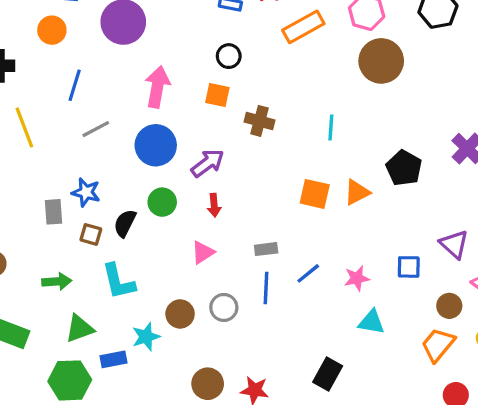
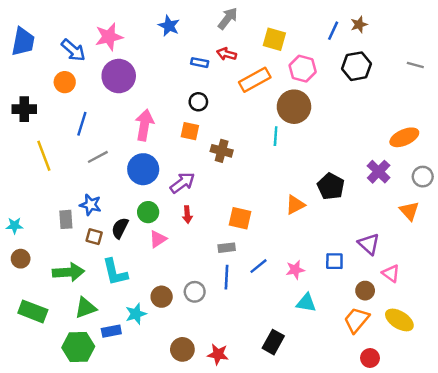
brown circle: (381, 61) -> (294, 107), moved
cyan line: (331, 127) -> (276, 136), moved
orange square: (315, 194) -> (240, 218), moved
pink triangle: (203, 252) -> (158, 239), moved
green arrow: (57, 282) -> (68, 272), size x1.4

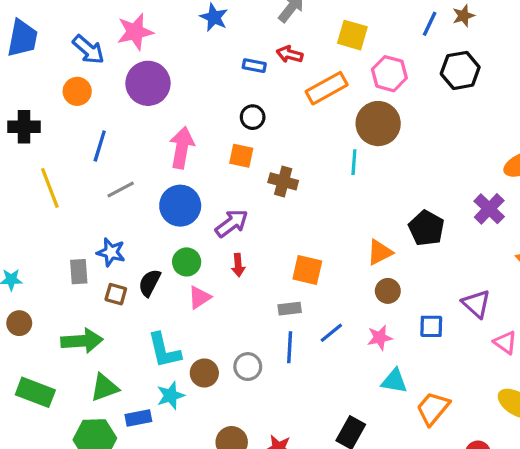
cyan L-shape: (115, 272) -> (164, 350), moved
brown circle: (365, 291) -> (388, 291), moved
orange trapezoid: (357, 320) -> (433, 408), moved

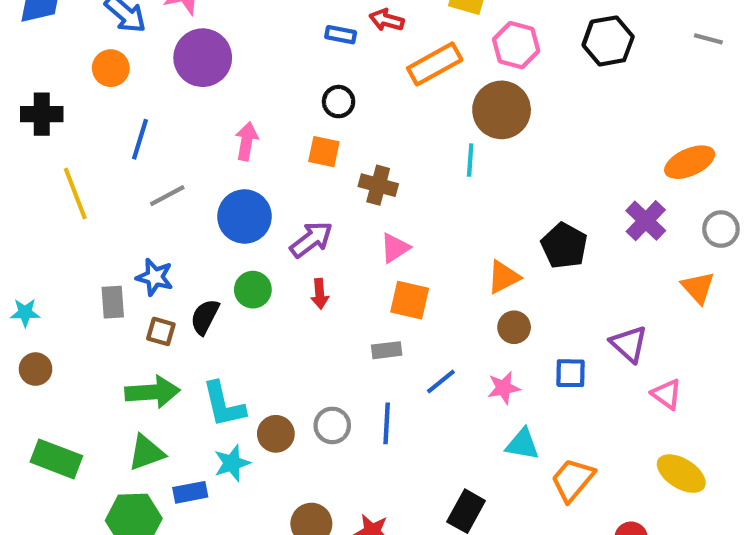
pink arrow: (182, 148) -> (247, 141), size x0.7
pink triangle: (199, 297) -> (395, 248), moved
green arrow: (82, 341) -> (153, 392), moved
blue line: (290, 347) -> (387, 423), moved

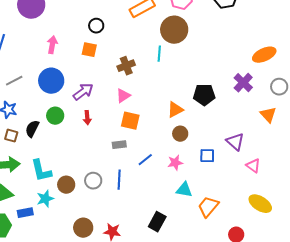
brown cross: (378, 185) -> (126, 66), moved, turned -36
gray line: (167, 196) -> (14, 81), moved
black pentagon: (564, 246) -> (204, 95), turned -30

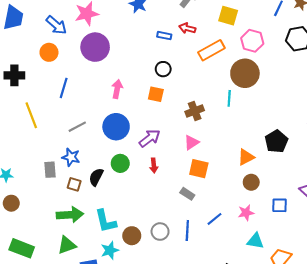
black pentagon: (204, 95) -> (276, 141), turned -30
gray rectangle: (119, 145) -> (187, 194), turned 40
blue line: (145, 160) -> (215, 219), moved

